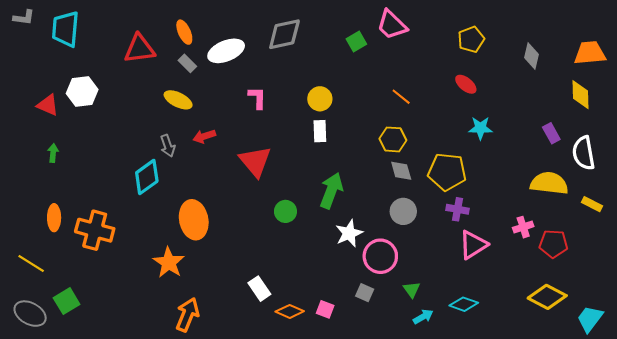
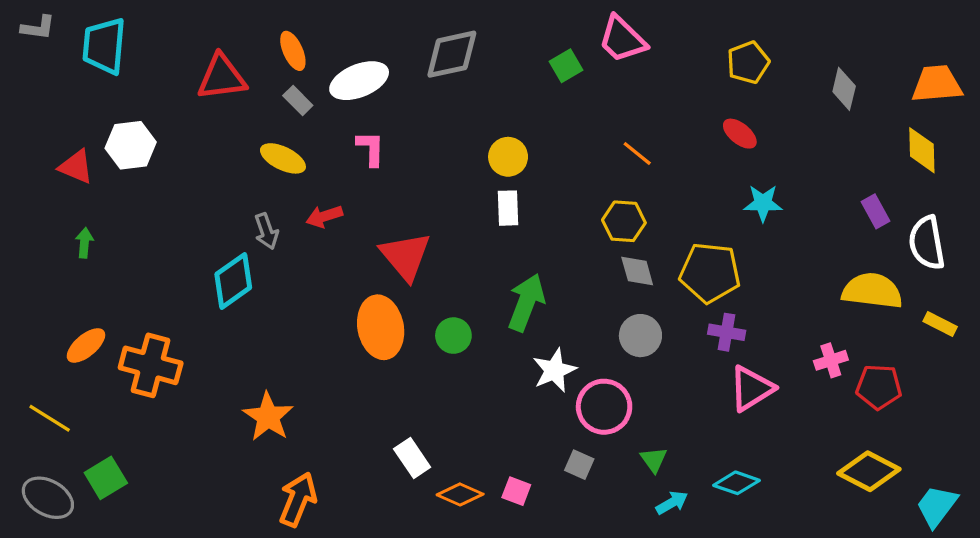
pink L-shape: (257, 98) -> (371, 149), moved
orange ellipse: (54, 218) -> (86, 345), turned 50
orange ellipse: (194, 220) -> (381, 327), moved

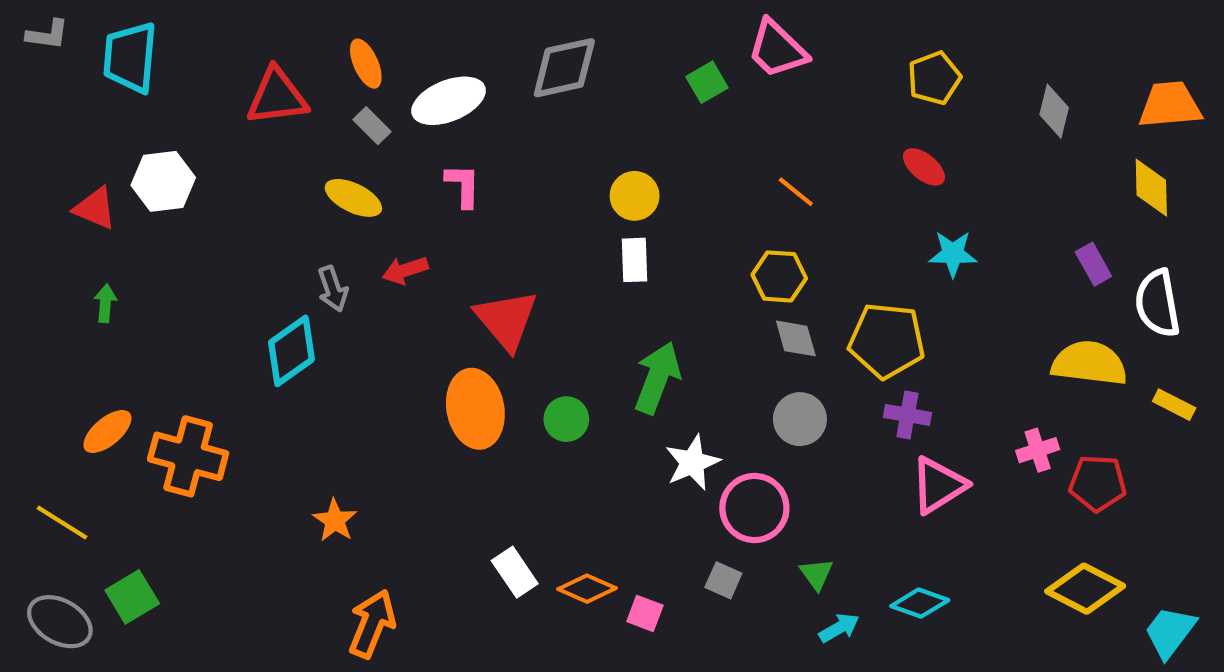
orange star: (268, 417) -> (335, 520), size x0.7
orange diamond: (460, 494) -> (587, 589), moved

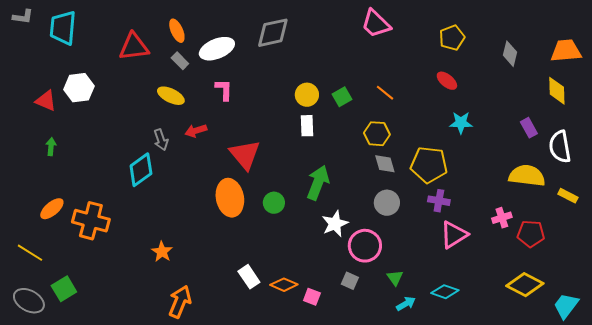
green square: (707, 82) -> (342, 97), moved

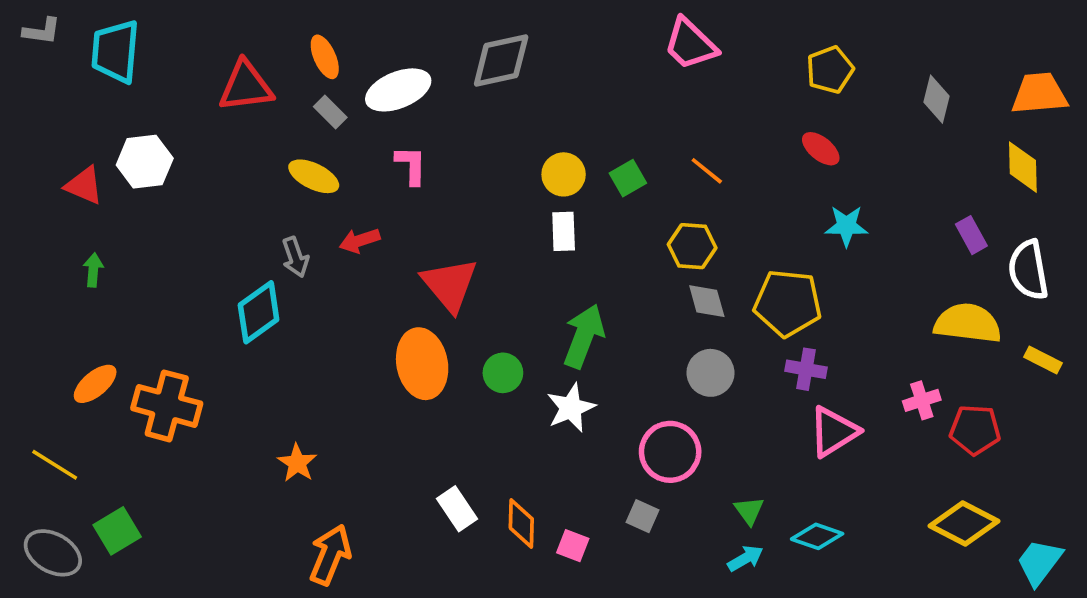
white star: (335, 224) -> (571, 408), moved
green triangle: (395, 278) -> (749, 511), moved
orange diamond: (284, 285) -> (521, 523), turned 68

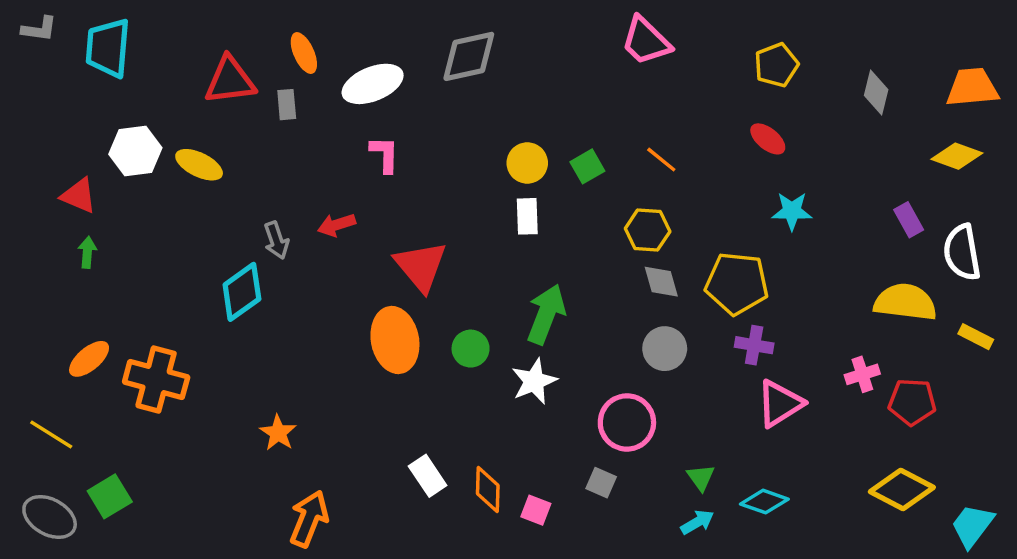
gray rectangle: (330, 112) -> (287, 105), moved, turned 40
yellow diamond: (1023, 167) -> (957, 156), turned -69
yellow ellipse: (314, 176) -> (199, 165), moved
red triangle: (84, 185) -> (79, 196), moved

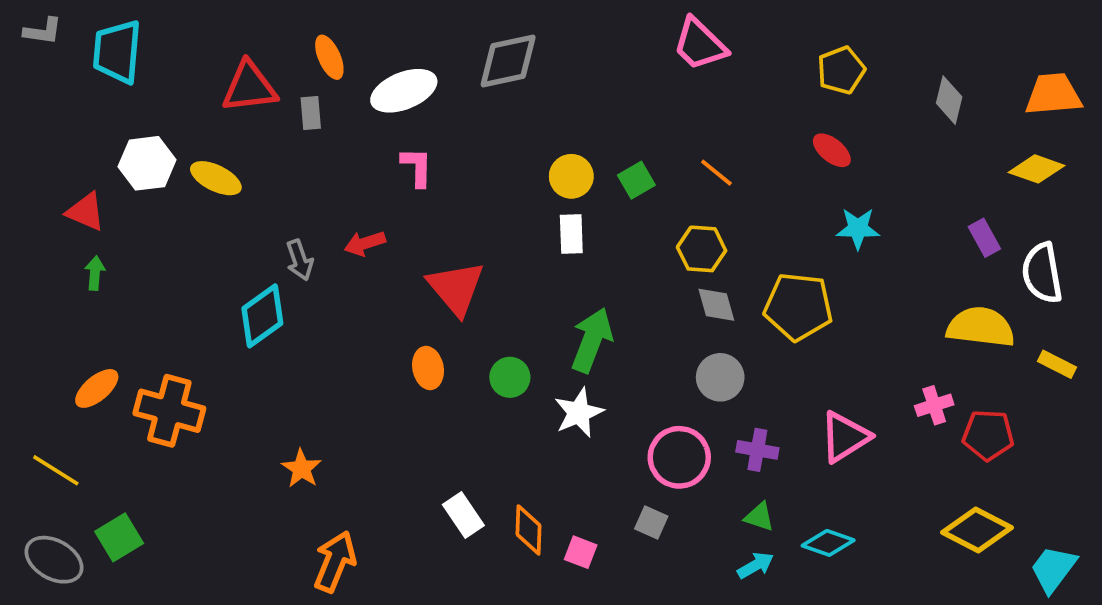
orange ellipse: (395, 340) -> (428, 368), size x0.6
purple cross: (754, 345) -> (757, 450), moved
green triangle: (701, 477) -> (759, 517), turned -36

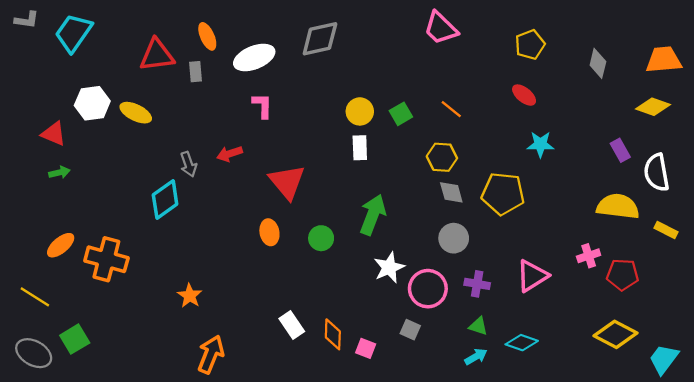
cyan trapezoid: (117, 52) -> (74, 33), turned 30
green arrow: (95, 273) -> (59, 172), turned 72
white star: (579, 413) -> (389, 267), moved

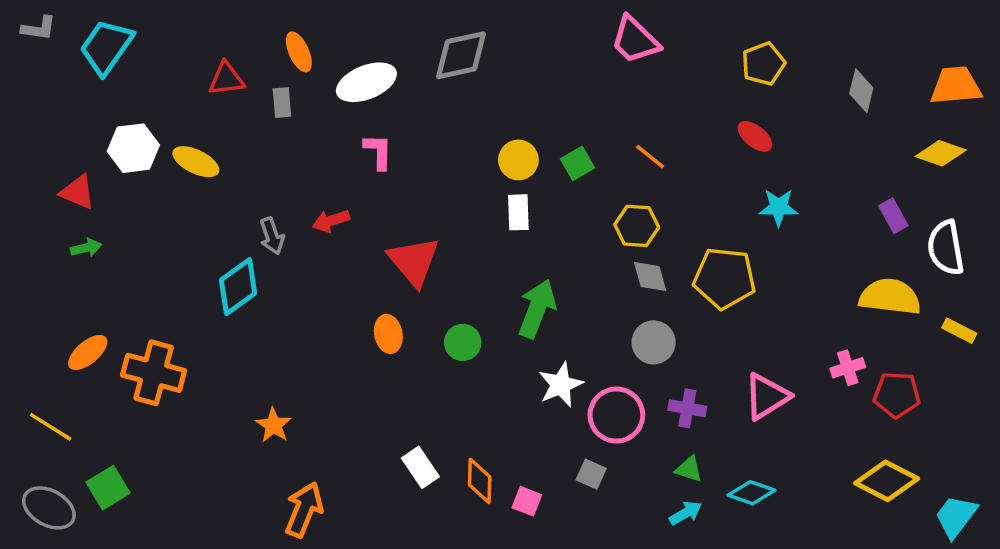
red triangle: (157, 55) -> (226, 79), size x0.7

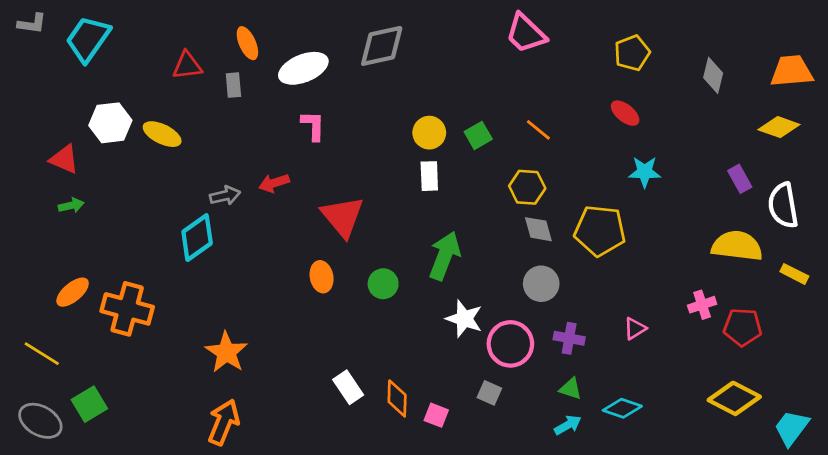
gray arrow: (272, 236) -> (225, 196), turned -84
white star: (561, 385) -> (464, 319), turned -30
pink triangle: (767, 396) -> (635, 328), size x0.6
orange star: (274, 425) -> (226, 352), size x1.4
orange arrow: (304, 510) -> (224, 422), moved

